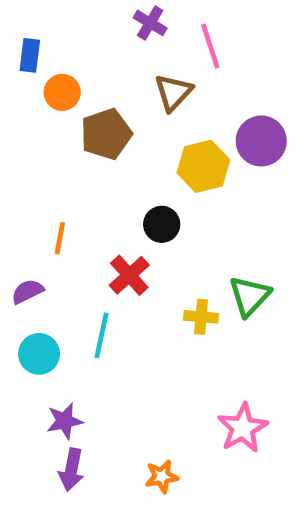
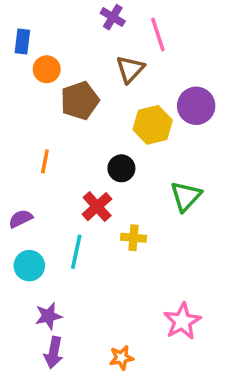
orange line: (60, 238) -> (45, 161), moved
green triangle: (250, 296) -> (186, 196), moved
yellow cross: (201, 317) -> (134, 238), moved

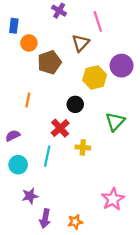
purple cross: (113, 17) -> (59, 11), moved
purple arrow: (54, 353) -> (45, 219), moved

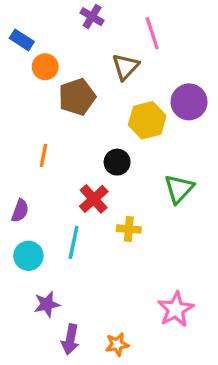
blue rectangle: (14, 26) -> (22, 40), turned -64
purple semicircle: (13, 136) -> (20, 211), turned 136

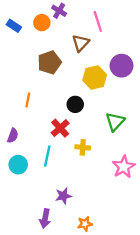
orange circle: (45, 67) -> (42, 23), moved
purple star: (47, 304) -> (63, 196), moved
pink star: (176, 309) -> (124, 167), moved
orange star: (117, 344) -> (85, 224), moved

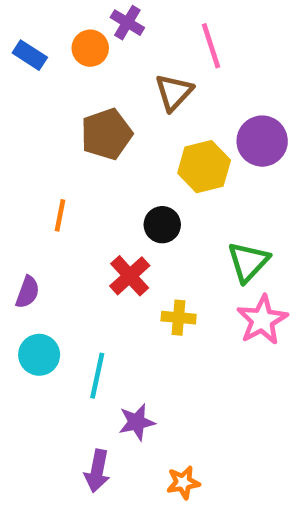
cyan line: (47, 156) -> (97, 376), moved
pink star: (124, 167) -> (262, 320), moved

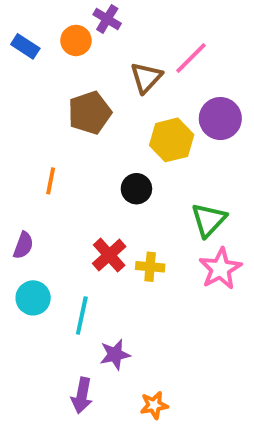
pink line: (211, 46) -> (191, 58), moved, turned 63
red cross: (130, 276) -> (109, 255), moved

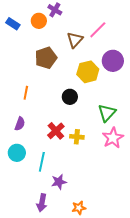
purple semicircle: (23, 245) -> (20, 124), moved

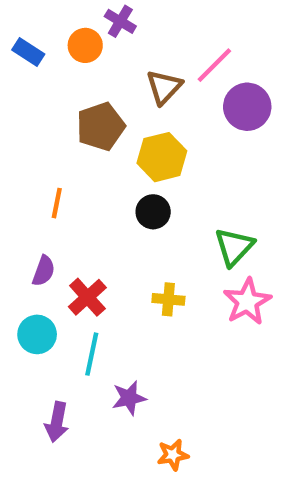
purple circle: (113, 61) -> (247, 107), moved
yellow hexagon: (88, 72) -> (162, 157), moved
red cross: (56, 131) -> (87, 297), moved
purple arrow: (42, 203) -> (57, 422), moved

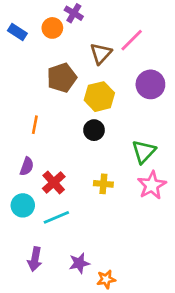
purple circle: (247, 107) -> (150, 84), moved
cyan line: (92, 354) -> (56, 217), turned 55
purple star: (129, 398) -> (79, 263), moved

